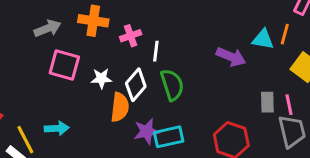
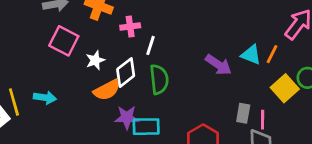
white star: (101, 78) -> (95, 60), turned -30
orange semicircle: (120, 107) -> (107, 90), turned 44

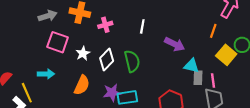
white line: (150, 45) -> (142, 26), moved
cyan triangle: (251, 55) -> (192, 66), moved
orange semicircle: (107, 90) -> (82, 85), moved, turned -30
cyan arrow: (45, 98) -> (46, 74), moved

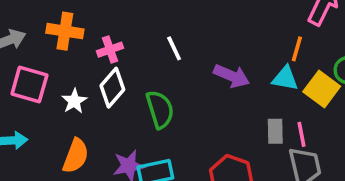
white line: (142, 26) -> (174, 48), turned -32
white diamond: (107, 59) -> (112, 88), moved
cyan triangle: (192, 66) -> (285, 78), moved

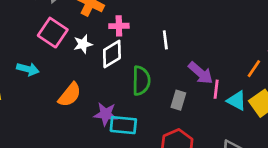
cyan triangle: (285, 78) -> (237, 101), moved
white star: (74, 101) -> (83, 44), moved
gray rectangle: (275, 131) -> (178, 100), moved
pink line: (301, 134) -> (216, 89), moved

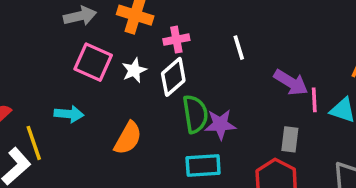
green semicircle: (141, 81) -> (195, 114), moved
gray rectangle: (178, 100) -> (290, 139), moved
purple star: (106, 114) -> (220, 124), moved

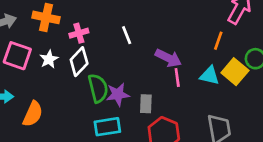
pink line: (314, 100) -> (177, 77), moved
orange semicircle: (128, 138) -> (33, 114), moved
gray rectangle: (290, 139) -> (146, 104), moved

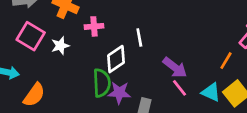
white diamond: (79, 62) -> (116, 59), moved
pink line: (177, 77) -> (180, 88), turned -42

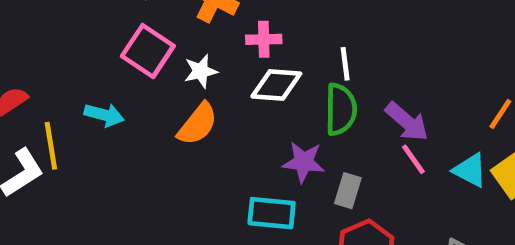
white diamond: (116, 59) -> (276, 85), moved, turned 36
green semicircle: (102, 83) -> (341, 109), moved
orange semicircle: (34, 95) -> (198, 124), moved

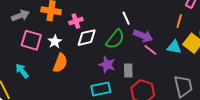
white line: (345, 64) -> (126, 18), moved
green semicircle: (341, 109) -> (115, 39), turned 55
cyan arrow: (104, 115) -> (22, 71), turned -126
purple star: (304, 162) -> (107, 65), turned 30

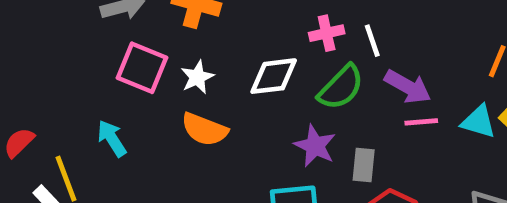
pink cross: (76, 21) -> (327, 33), moved
pink line: (150, 50) -> (421, 122), turned -48
orange semicircle: (60, 63) -> (204, 129), turned 84

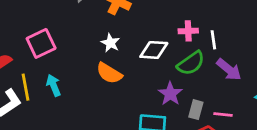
pink square: (142, 68) -> (41, 43), moved, turned 32
white star: (197, 77) -> (110, 43), turned -30
pink line: (421, 122) -> (223, 115), moved
cyan arrow: (112, 138) -> (54, 85), moved

